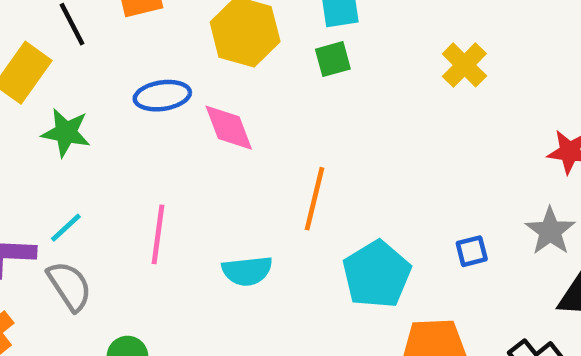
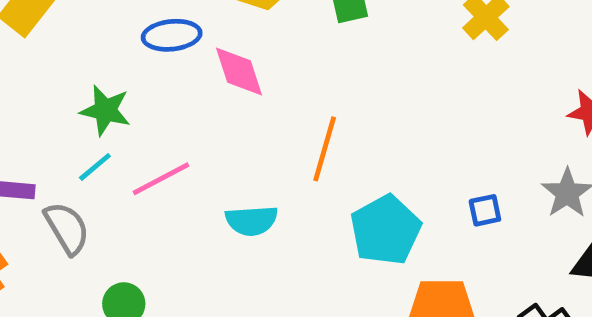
green star: (66, 133) -> (105, 110), moved
cyan line: (66, 228) -> (95, 167), moved
pink line: (158, 234) -> (161, 179), turned 52

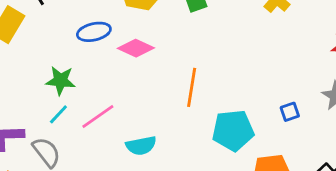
pink diamond: (239, 71) -> (136, 48), turned -40
cyan semicircle: (252, 221) -> (141, 146), moved
cyan pentagon: (386, 230) -> (233, 130), turned 30

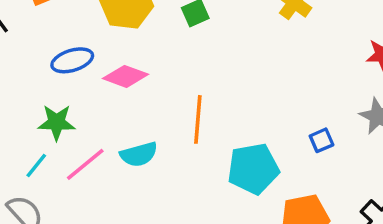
green star: (61, 81) -> (57, 122), moved
cyan semicircle: (141, 146) -> (139, 154), moved

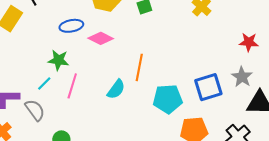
blue square: (321, 140) -> (208, 87), size x2.0
cyan semicircle: (139, 154) -> (116, 89), moved, turned -45
pink line: (85, 164) -> (72, 86), turned -40

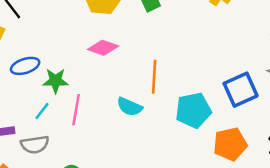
blue ellipse: (71, 26) -> (25, 66), moved
cyan semicircle: (116, 89) -> (130, 107), turned 85
gray semicircle: (35, 110) -> (35, 145), turned 125

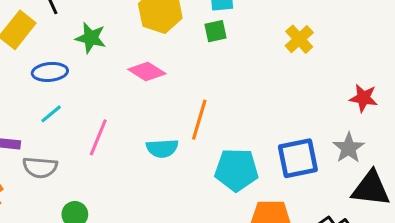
green star: (56, 81) -> (91, 38), moved
cyan semicircle: (130, 107) -> (162, 148), turned -40
cyan line: (42, 111) -> (51, 114), moved

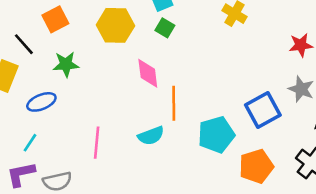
green square: (215, 31) -> (165, 28), turned -30
pink diamond: (147, 72) -> (148, 73), moved, turned 68
cyan line: (51, 114) -> (30, 143), moved

